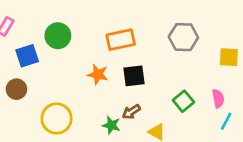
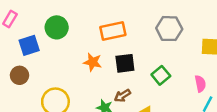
green square: (183, 101) -> (161, 75), moved

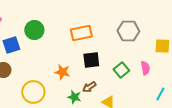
orange star: (93, 62) -> (62, 72), moved
pink semicircle: (200, 84) -> (145, 68), moved

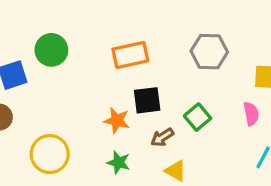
pink semicircle: (145, 68) -> (251, 114), moved
orange star: (62, 72) -> (117, 120), moved
brown arrow: (89, 87) -> (162, 137), moved

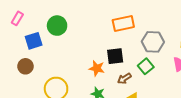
gray hexagon: (209, 52) -> (153, 42), moved
orange rectangle: (130, 55) -> (123, 24), moved

